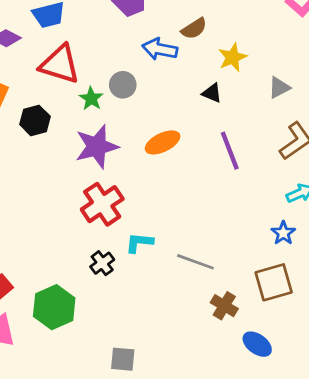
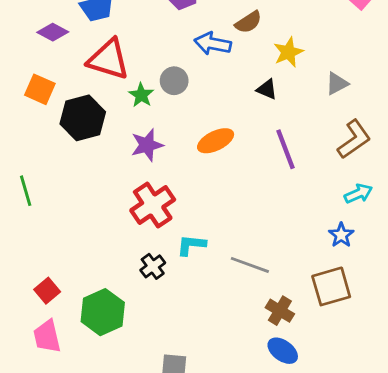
black hexagon: (35, 120) -> (83, 118), size x1.4
purple star: (97, 147) -> (147, 145), size x0.7
blue ellipse: (257, 344) -> (283, 351), moved

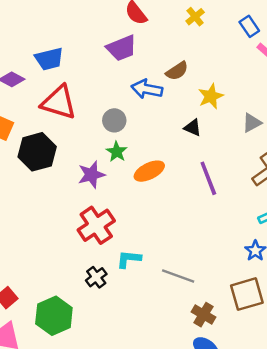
green star: (141, 95) -> (117, 152), moved

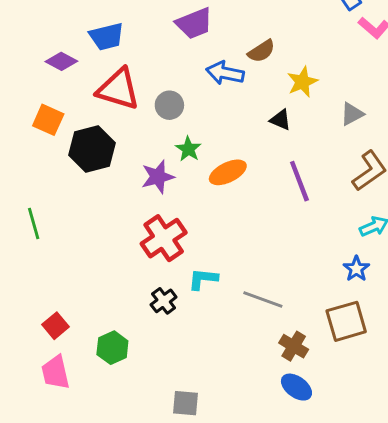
gray circle: (114, 120) -> (169, 105), moved
green hexagon: (54, 316) -> (112, 348), size x0.7

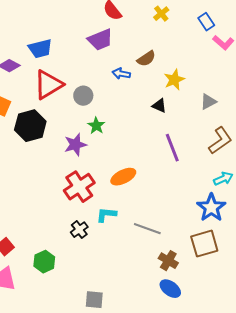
blue arrow: (225, 73) -> (121, 74), size x0.7
red triangle: (118, 89) -> (48, 85), turned -48
orange ellipse: (228, 172) -> (123, 177), moved
blue star: (356, 269) -> (211, 208), size x1.6

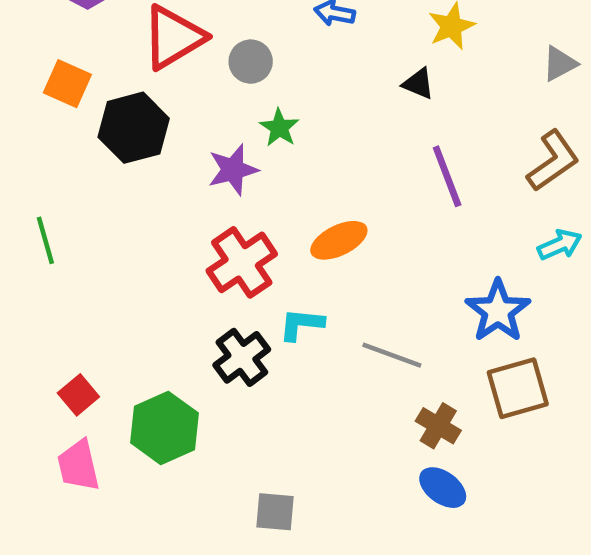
gray triangle: (208, 102) -> (560, 64), moved
blue star: (211, 208) -> (498, 311), moved
black cross: (79, 230) -> (242, 357), size x1.4
green hexagon: (44, 262) -> (165, 428), size x1.4

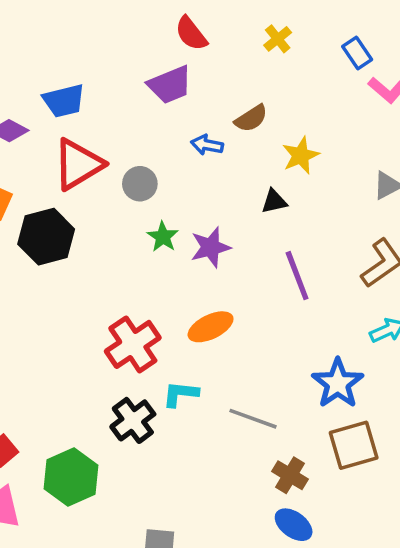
black triangle: (418, 84) -> (274, 201), turned -36
purple star: (233, 170) -> (211, 247), moved

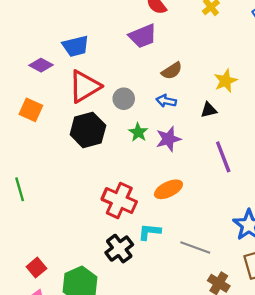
brown semicircle: (251, 118) -> (172, 71), moved
blue arrow: (207, 145) -> (166, 101), moved
black hexagon: (46, 237) -> (88, 130), moved
red cross: (133, 344) -> (119, 200), turned -32

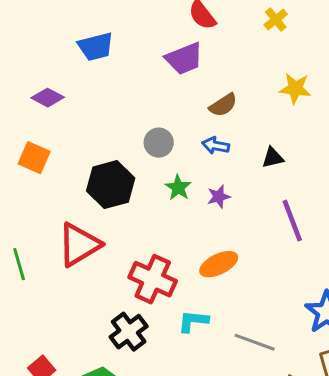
blue trapezoid: (76, 46) -> (96, 47), moved
yellow star: (225, 81) -> (295, 89), moved, turned 30
red triangle: (85, 86) -> (79, 245), moved
purple star: (168, 139) -> (219, 197), size x0.7
black cross: (119, 249) -> (129, 332), moved

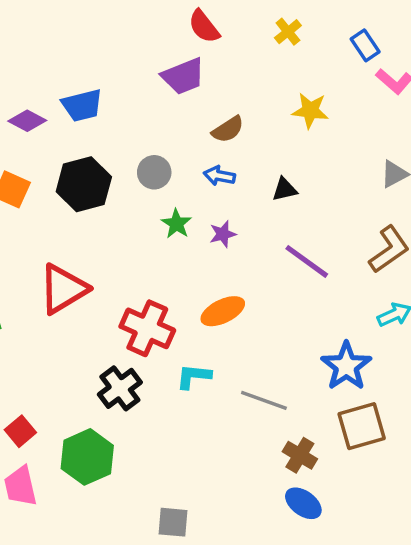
blue trapezoid: (96, 47) -> (82, 105), moved
black hexagon: (111, 185) -> (84, 184), moved
purple line: (292, 221) -> (307, 261), turned -33

